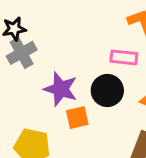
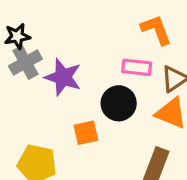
purple star: (61, 89) -> (63, 77), moved

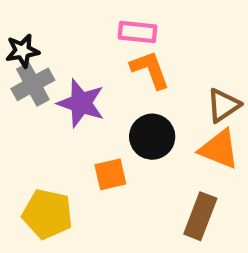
orange L-shape: (156, 30) -> (150, 70), moved
pink rectangle: (137, 67) -> (137, 32), moved

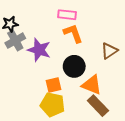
orange triangle: (219, 149) -> (92, 85), moved
yellow pentagon: (48, 214) -> (52, 105), moved
brown rectangle: (200, 216) -> (98, 106), turned -65

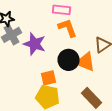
orange triangle: (92, 85) -> (86, 62), moved

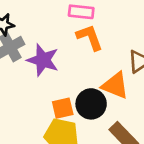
black circle: (68, 60) -> (91, 104), moved

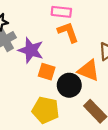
orange square: (63, 108) -> (47, 72), moved, turned 30

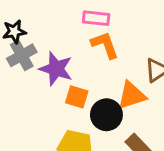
orange triangle: (88, 71) -> (132, 95), turned -40

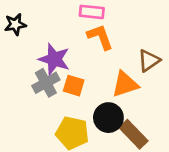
gray cross: (22, 55) -> (46, 83), moved
black circle: (106, 115) -> (108, 118), moved

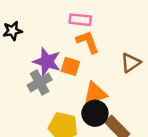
orange triangle: (125, 84) -> (95, 94), moved
orange square: (74, 86) -> (70, 66), moved

